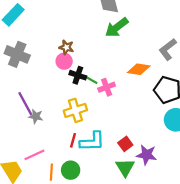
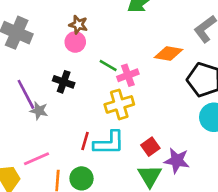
black cross: (78, 75) -> (64, 82), moved
yellow cross: (75, 110) -> (119, 104), moved

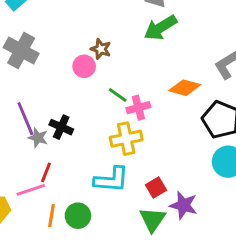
brown star: (78, 25) -> (101, 49), moved
black cross: (64, 82) -> (61, 127), moved
red line: (85, 141) -> (46, 172), moved

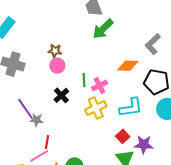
brown star: (101, 49) -> (55, 51), moved
green line: (118, 95) -> (84, 80), turned 64
black cross: (61, 127) -> (61, 95), moved, turned 35
cyan L-shape: (111, 180) -> (131, 108), moved

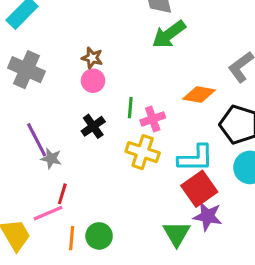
yellow cross: (96, 108) -> (143, 152), turned 35
red square: (123, 136) -> (199, 189), moved, size x1.6

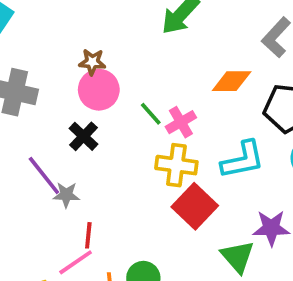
pink circle: (93, 81) -> (99, 90), size x1.4
green line: (130, 108) -> (151, 114), turned -35
black cross: (93, 126) -> (83, 136), moved
red square: (199, 189) -> (195, 206), moved

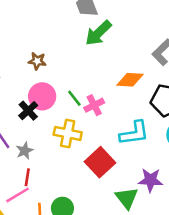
pink circle: (99, 90) -> (42, 96), moved
yellow cross: (176, 165) -> (68, 133), moved
gray star: (66, 195) -> (25, 151), moved, turned -30

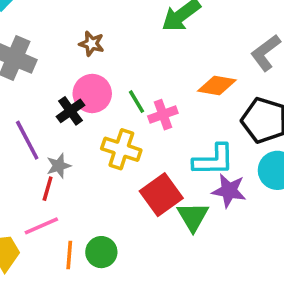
red line: (27, 177) -> (48, 189), moved
purple star: (150, 180) -> (229, 191), moved
green triangle: (127, 198) -> (193, 217), moved

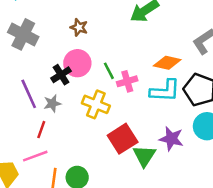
cyan L-shape: (214, 160) -> (165, 91), moved
gray star: (59, 166) -> (52, 104), moved

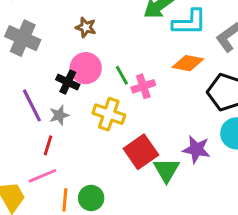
black cross: (61, 75) -> (68, 82), turned -30
cyan L-shape: (165, 91) -> (189, 22), moved

